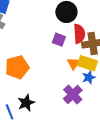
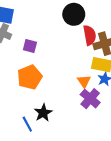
purple square: (59, 40) -> (30, 46), moved
orange triangle: (74, 63) -> (84, 81), moved

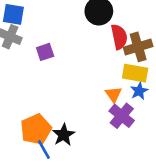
purple square: (30, 46) -> (45, 52), turned -32
orange pentagon: (30, 77) -> (36, 129), moved

